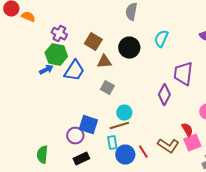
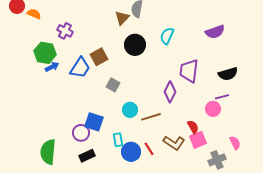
brown square: (93, 42) -> (99, 57), moved, turned 30
green hexagon: (56, 55) -> (45, 53), moved
brown triangle: (104, 62) -> (122, 18), moved, turned -42
brown line: (119, 126) -> (151, 117), moved
green semicircle: (42, 155) -> (48, 152), size x1.4

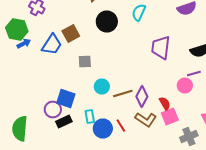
gray square: (113, 85) -> (85, 62), turned -32
purple diamond: (170, 92) -> (142, 96), moved
black rectangle: (87, 156) -> (64, 122), moved

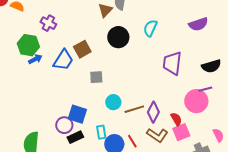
pink circle: (185, 86) -> (196, 101), size x1.5

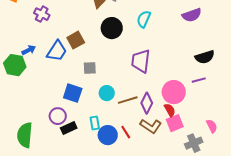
green hexagon: (28, 45) -> (15, 65), moved
purple trapezoid: (172, 63) -> (141, 61), moved
pink circle: (196, 101) -> (174, 92), moved
blue square: (77, 114) -> (73, 93), moved

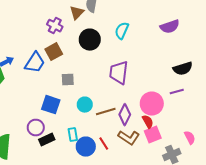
purple cross: (42, 14) -> (55, 26), moved

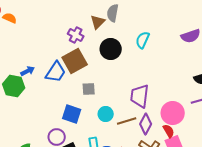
brown square: (54, 52) -> (75, 61), size x1.4
purple trapezoid: (119, 73) -> (140, 96), moved

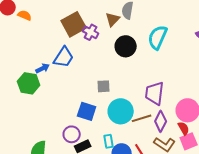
cyan semicircle: (143, 40) -> (158, 37), size x1.4
brown square: (75, 61) -> (74, 24), moved
blue trapezoid: (56, 72) -> (64, 57), moved
cyan circle: (106, 114) -> (121, 111), size x1.6

